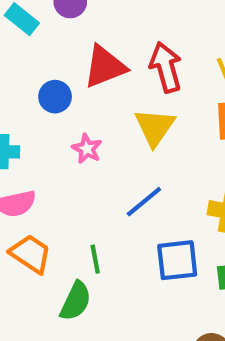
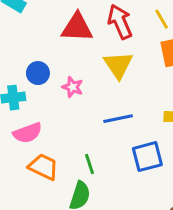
red triangle: (105, 67) -> (77, 27), turned 32
blue circle: (55, 97) -> (38, 73), moved
blue line: (144, 202) -> (118, 119), turned 36

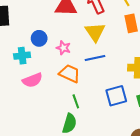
blue line: (118, 119) -> (95, 58), moved
orange trapezoid: (43, 167) -> (70, 74), moved

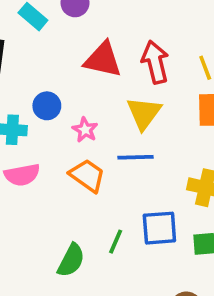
green line: (76, 101) -> (116, 242), moved, turned 32

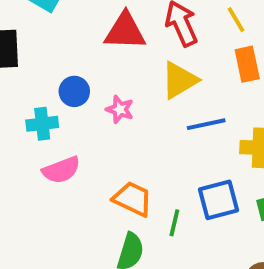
yellow triangle: (144, 113) -> (179, 80), turned 33
blue line: (135, 157) -> (206, 124), moved
orange trapezoid: (87, 175) -> (133, 199), moved

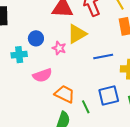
yellow triangle: (179, 80) -> (77, 34), moved
pink semicircle: (61, 170) -> (42, 75), moved
green line: (174, 223) -> (86, 107), turned -40

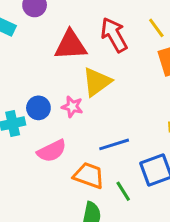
blue circle: (36, 38) -> (38, 108), moved
blue line: (103, 57) -> (114, 144), moved

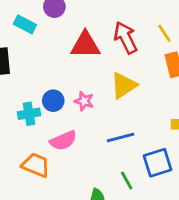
yellow triangle: (97, 82) -> (124, 85), moved
orange trapezoid: (89, 176) -> (36, 165), moved

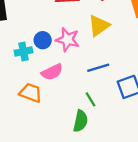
pink star: (84, 101) -> (68, 40), size x1.5
green line: (127, 181) -> (90, 99), moved

